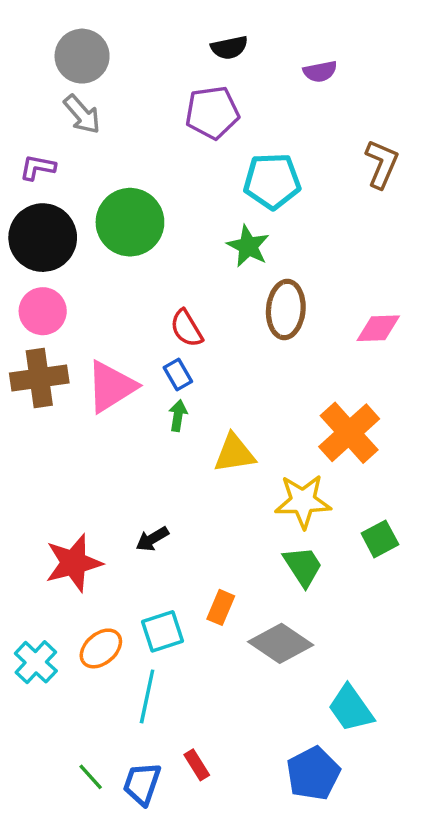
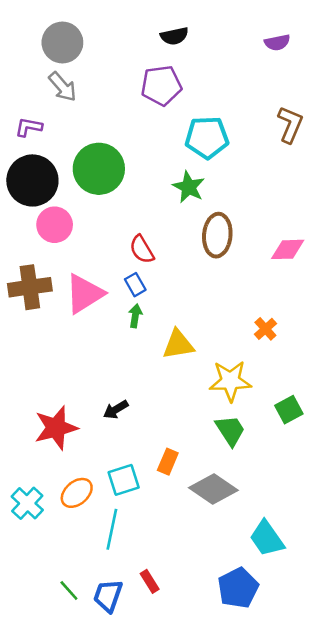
purple semicircle: (320, 72) -> (277, 42), moved
pink circle: (43, 311) -> (55, 225), moved
orange cross: (349, 433) -> (265, 329), size x0.5

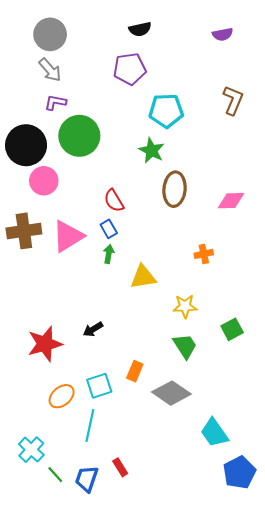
purple L-shape: (29, 127) -> (55, 102), moved
orange cross: (265, 329) -> (204, 254), moved, turned 30
yellow star: (230, 381) -> (185, 306), size x0.7
cyan cross: (27, 503) -> (31, 450), moved
blue pentagon: (238, 588) -> (239, 473), moved

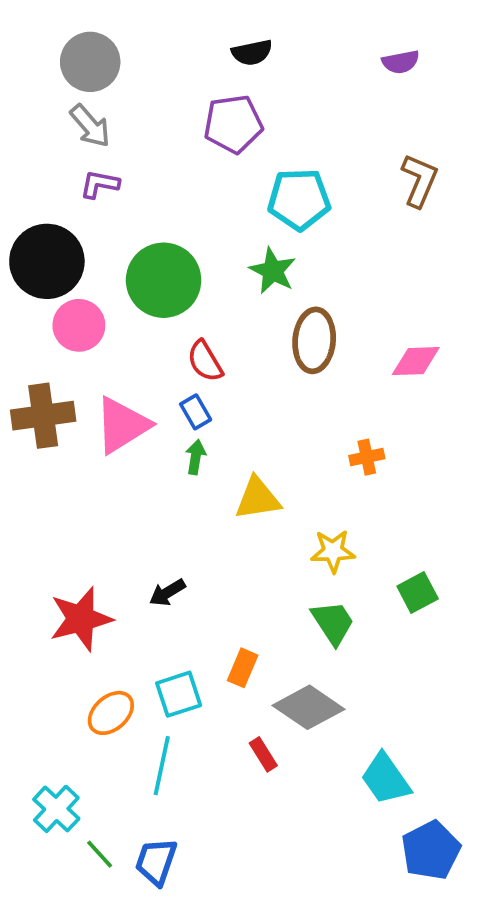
green circle: (79, 136) -> (164, 280), moved
red rectangle: (120, 467) -> (263, 754), moved

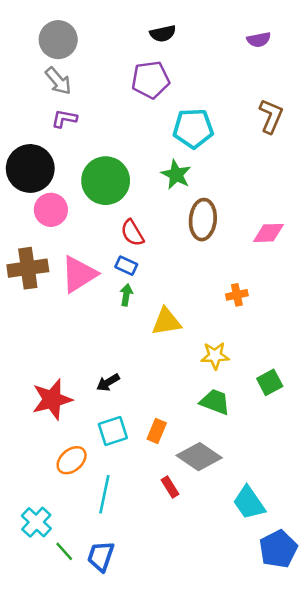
blue rectangle: (196, 412) -> (126, 266), turned -35
green trapezoid: (333, 623) -> (215, 402), turned -36
cyan square: (179, 694) -> (113, 431), moved

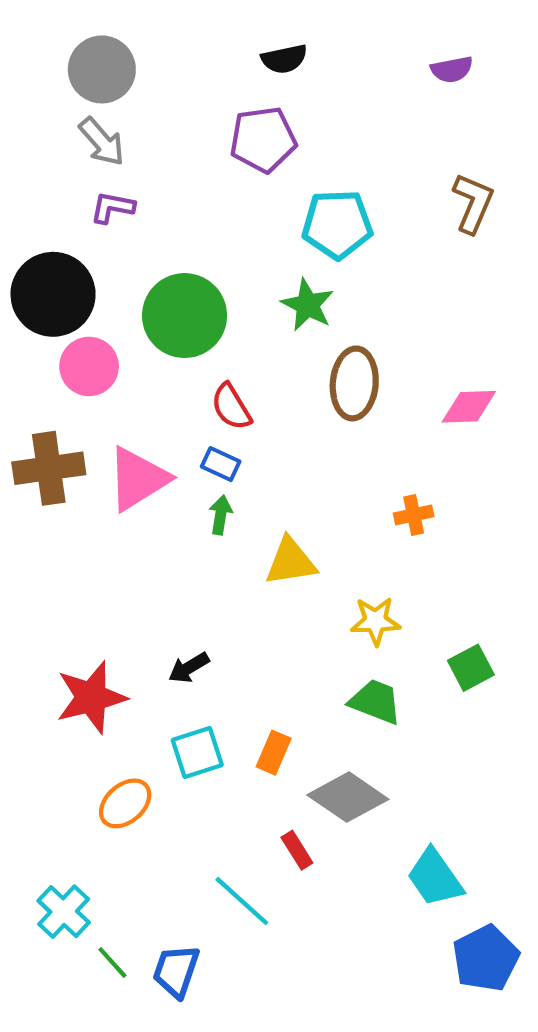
cyan line: (104, 494) -> (242, 901), moved, turned -60

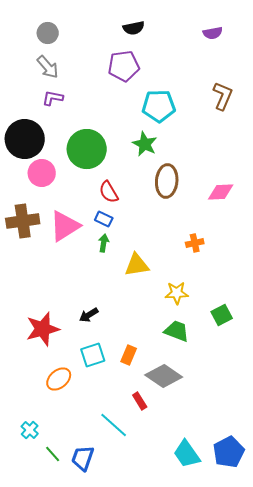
gray circle: (102, 69) -> (48, 33), size x0.7
cyan trapezoid: (435, 878) -> (187, 454), moved
cyan cross: (64, 912) -> (30, 430), size x0.7

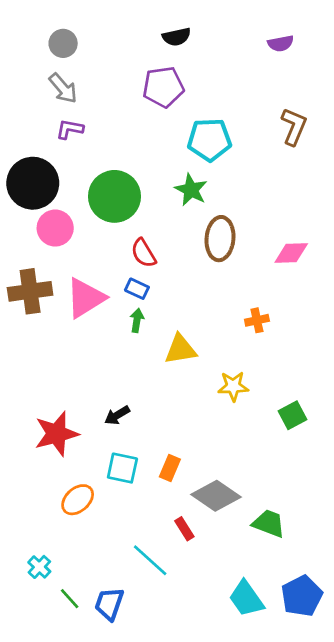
green trapezoid: (177, 331) -> (269, 523), moved
cyan square: (93, 355) -> (122, 468), turned 30

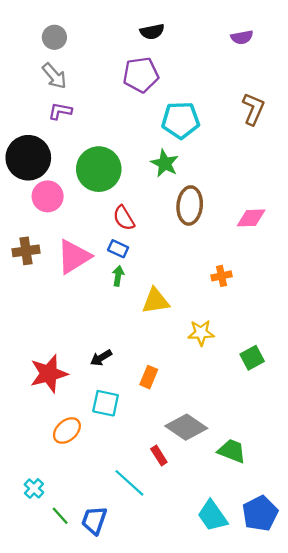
brown cross: (30, 291) -> (26, 251), size x0.7
orange rectangle: (170, 468) -> (149, 377), moved

